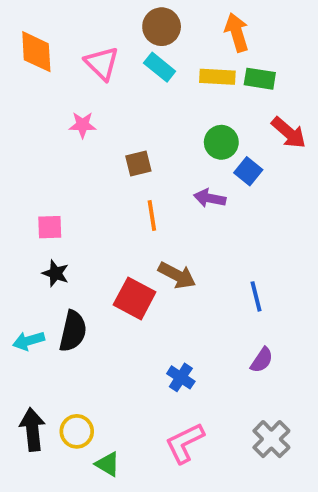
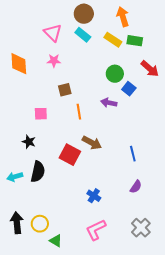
orange diamond: (36, 52) -> (19, 64), moved
yellow rectangle: (217, 77) -> (113, 40), turned 30
pink star: (83, 125) -> (54, 61), moved
brown square: (138, 163) -> (65, 90), moved
pink square: (50, 227) -> (41, 114), moved

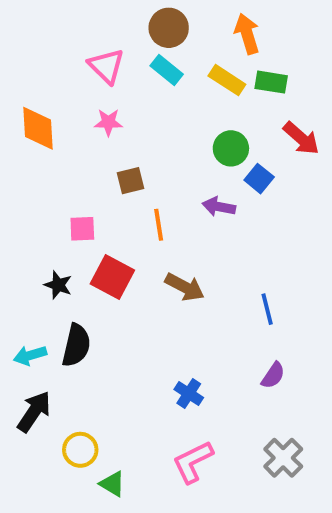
red square: (70, 155) -> (112, 277), moved
black arrow: (17, 223) -> (34, 412), moved, turned 40

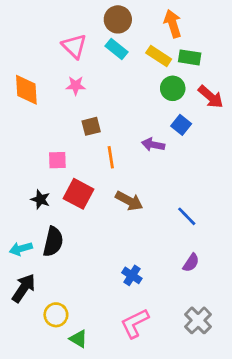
green circle: (231, 148) -> (173, 88), moved
blue line: (267, 309) -> (187, 216), turned -30

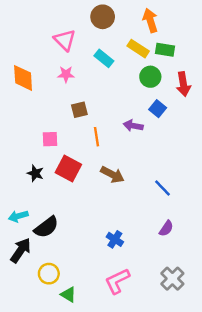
cyan rectangle: (116, 49) -> (104, 58), moved
red arrow: (211, 97) -> (183, 84), turned 40
black semicircle: (53, 242) -> (46, 227), moved, turned 40

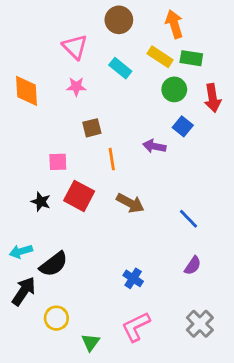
green triangle: (68, 294) -> (90, 342), moved, turned 35

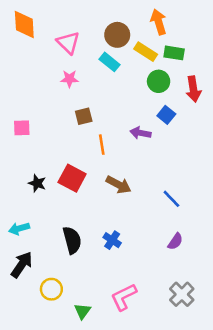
brown circle: (119, 20) -> (117, 35), moved
orange diamond: (27, 91) -> (24, 25), moved
pink square: (58, 162) -> (22, 128), moved
black semicircle: (54, 264) -> (72, 240), moved, turned -68
blue cross: (133, 278) -> (112, 240), moved

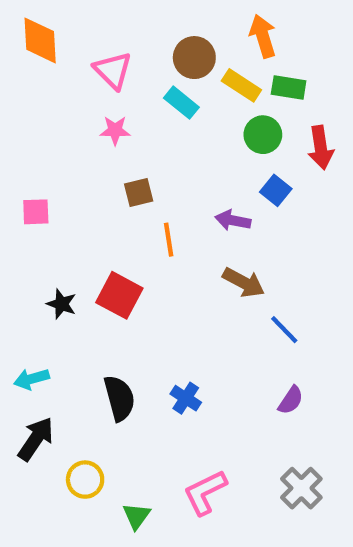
brown arrow: (119, 185) -> (244, 282), moved

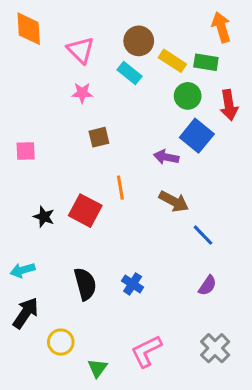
orange arrow: (263, 36) -> (221, 27), moved
blue square: (276, 190) -> (197, 136), size x1.5
orange line: (169, 240) -> (120, 188), moved

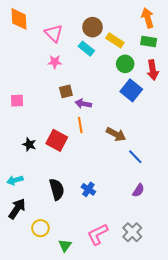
green rectangle: (206, 62) -> (149, 41), moved
purple arrow: (166, 157) -> (83, 104), moved
gray cross: (215, 348) -> (132, 232), moved

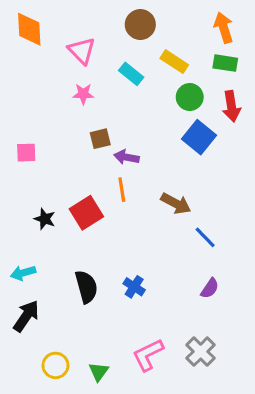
brown circle: (92, 27) -> (140, 25), moved
red square: (57, 140) -> (86, 213), turned 30
yellow circle: (40, 228) -> (55, 365), moved

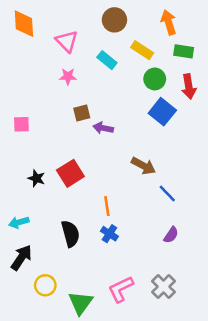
orange arrow: (224, 28) -> (169, 22), moved
orange line: (122, 190) -> (107, 206), moved
yellow circle: (55, 365) -> (45, 285), moved
green triangle: (99, 372) -> (81, 303), size x1.5

